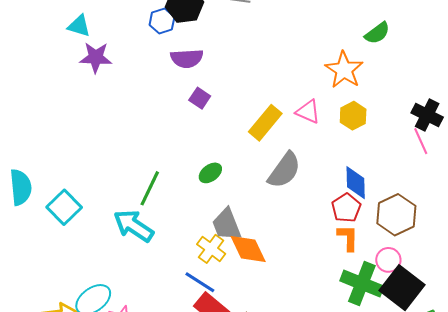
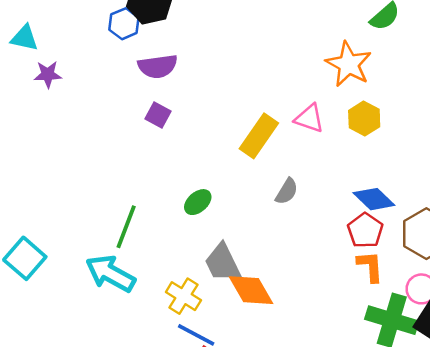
purple star: (96, 57) -> (48, 74), size x0.7
purple square: (200, 98) -> (158, 115), moved
gray semicircle: (284, 170) -> (287, 191), size x0.6
blue diamond: (356, 183) -> (374, 199), turned -40
yellow cross: (211, 249) -> (183, 296), moved

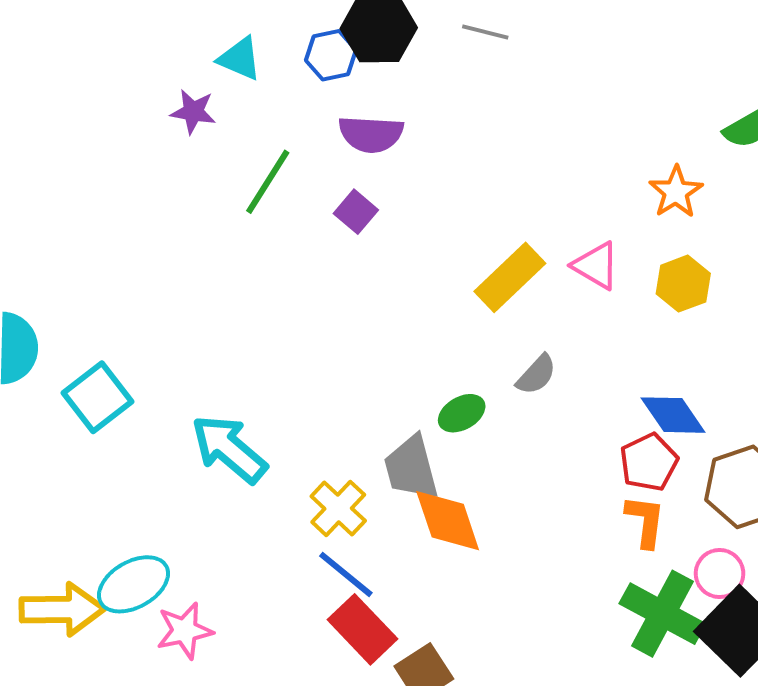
cyan triangle: (24, 38) -> (240, 59), moved
orange star: (349, 64) -> (676, 192), size x0.7
green ellipse: (198, 202) -> (462, 413), moved
green line: (126, 227) -> (268, 182), moved

